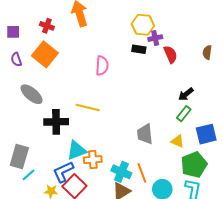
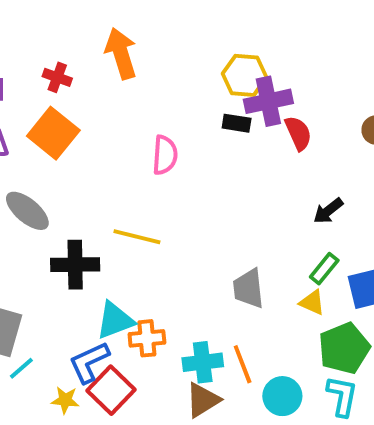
purple cross: (155, 38) -> (268, 101), size x1.6
green rectangle: (184, 114) -> (324, 269), moved
cyan cross: (121, 172) -> (203, 362), turned -30

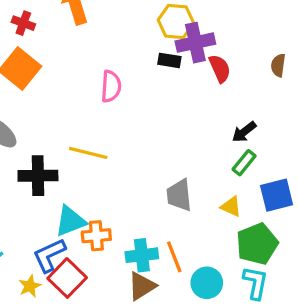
green rectangle: (324, 269) -> (244, 163), moved
yellow star: (65, 400) -> (30, 286), turned -30

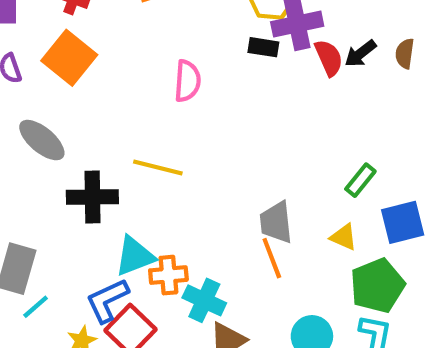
black arrow: (244, 132) -> (360, 54), moved
cyan cross: (142, 255) -> (204, 300), moved, turned 32
orange line: (174, 257) -> (272, 258), moved

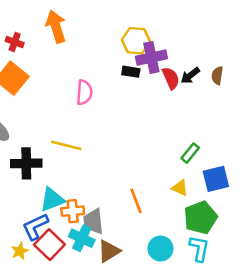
gray trapezoid: (276, 222) -> (93, 221), moved
cyan cross: (204, 300) -> (82, 238), moved

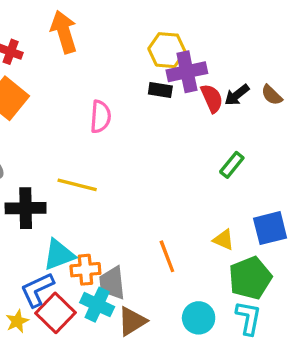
brown semicircle: (217, 76) -> (272, 95), turned -54
green rectangle: (190, 153) -> (232, 165), moved

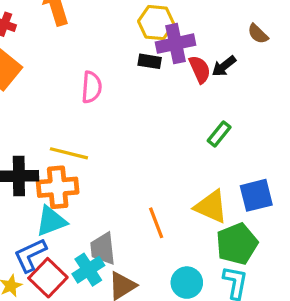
brown semicircle: (272, 95) -> (258, 34), moved
yellow triangle: (224, 240) -> (211, 207), size x1.6
orange cross: (85, 270) -> (58, 187), moved, size x1.4
cyan cross: (97, 305) -> (88, 270), turned 32

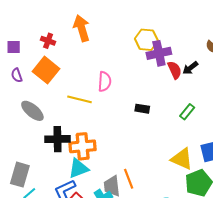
black rectangle: (150, 61) -> (142, 109), moved
yellow line: (69, 153) -> (79, 99), moved
orange line: (156, 223) -> (129, 179), moved

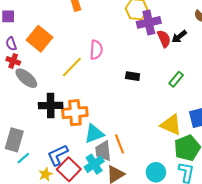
red cross: (48, 41) -> (13, 61), moved
yellow line: (79, 99) -> (72, 67), turned -60
cyan triangle: (78, 168) -> (94, 134), moved

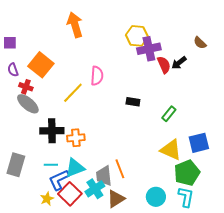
red cross: (13, 61) -> (26, 87), moved
green rectangle: (176, 79) -> (169, 114), moved
orange cross: (75, 113) -> (76, 138), size x0.7
cyan triangle: (94, 134) -> (75, 168), moved
cyan line: (23, 158) -> (51, 165), moved, turned 40

